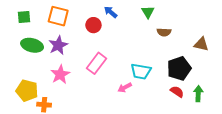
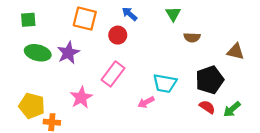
orange square: (58, 16) -> (85, 19), moved
red circle: (93, 25) -> (118, 35), moved
pink star: (60, 74) -> (81, 97), moved
green arrow: (198, 94) -> (232, 109), turned -133

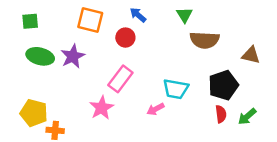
brown semicircle: (192, 37) -> (205, 40), size x1.6
pink star: (81, 97) -> (102, 108), moved
red semicircle: (207, 107) -> (221, 114), turned 49

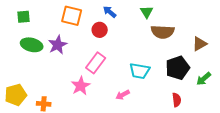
brown triangle: (251, 55) -> (200, 44), turned -42
pink arrow: (156, 109) -> (123, 95), moved
yellow pentagon: (34, 113) -> (16, 95), moved, turned -30
red semicircle: (221, 114) -> (177, 100), moved
green arrow: (247, 117) -> (204, 79), moved

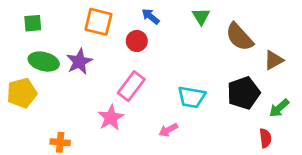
brown semicircle: (163, 32) -> (239, 37), moved, turned 45
yellow pentagon: (16, 95) -> (22, 93), moved
red semicircle: (177, 100) -> (265, 138), moved

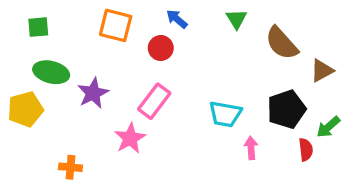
purple star: (79, 62) -> (93, 93), moved
pink arrow: (168, 130) -> (251, 148), moved, turned 114
red semicircle: (265, 138) -> (306, 150), moved

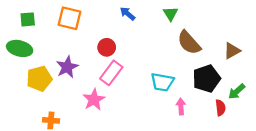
orange square: (116, 25) -> (70, 18), moved
brown semicircle: (282, 43) -> (189, 43), moved
red circle: (161, 48) -> (107, 47), moved
green ellipse: (51, 72) -> (20, 48), moved
yellow pentagon: (25, 109) -> (39, 79), moved

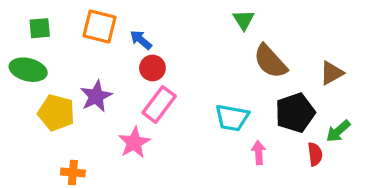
blue arrow: (128, 14) -> (141, 40), moved
yellow pentagon: (39, 79) -> (56, 113), turned 30

